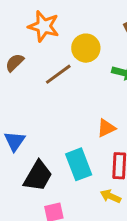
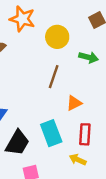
brown line: (58, 74) -> (54, 77), moved, turned -35

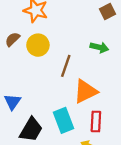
yellow circle: (57, 37) -> (38, 45), moved
orange triangle: (74, 103) -> (85, 91), size x1.6

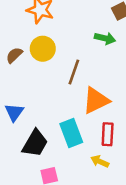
brown semicircle: (12, 39) -> (14, 55), moved
green arrow: (99, 47) -> (105, 38), moved

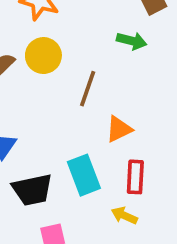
orange triangle: (96, 101) -> (119, 129), size x0.7
black trapezoid: (35, 143) -> (32, 190), turned 48

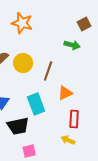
yellow circle: (43, 56) -> (23, 63), moved
cyan rectangle: (84, 175) -> (36, 104), moved

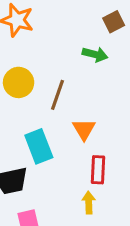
orange triangle: (65, 93) -> (84, 129), turned -35
yellow arrow: (68, 140) -> (89, 202), turned 64

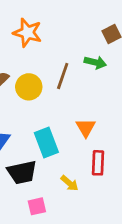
brown line: (58, 95) -> (63, 76), moved
yellow arrow: (89, 202) -> (69, 183), moved, turned 132

